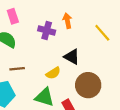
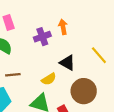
purple cross: (47, 31) -> (42, 37), turned -35
yellow line: (102, 33) -> (99, 55), moved

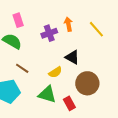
yellow line: (99, 55) -> (96, 29), moved
brown line: (13, 75) -> (22, 68), turned 40

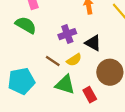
purple cross: (49, 33) -> (67, 34), moved
brown line: (22, 68) -> (53, 61), moved

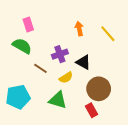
brown line: (53, 61) -> (40, 68), moved
red rectangle: (90, 95) -> (91, 110), moved

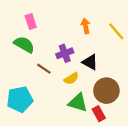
green triangle: (58, 100) -> (78, 103), moved

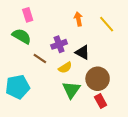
green triangle: (78, 103) -> (71, 90), turned 48
red rectangle: (99, 114) -> (101, 101), moved

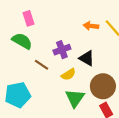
orange arrow: (78, 19) -> (91, 26), moved, turned -72

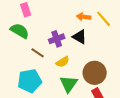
black triangle: (87, 58) -> (80, 37), moved
cyan pentagon: (18, 95) -> (30, 81), moved

